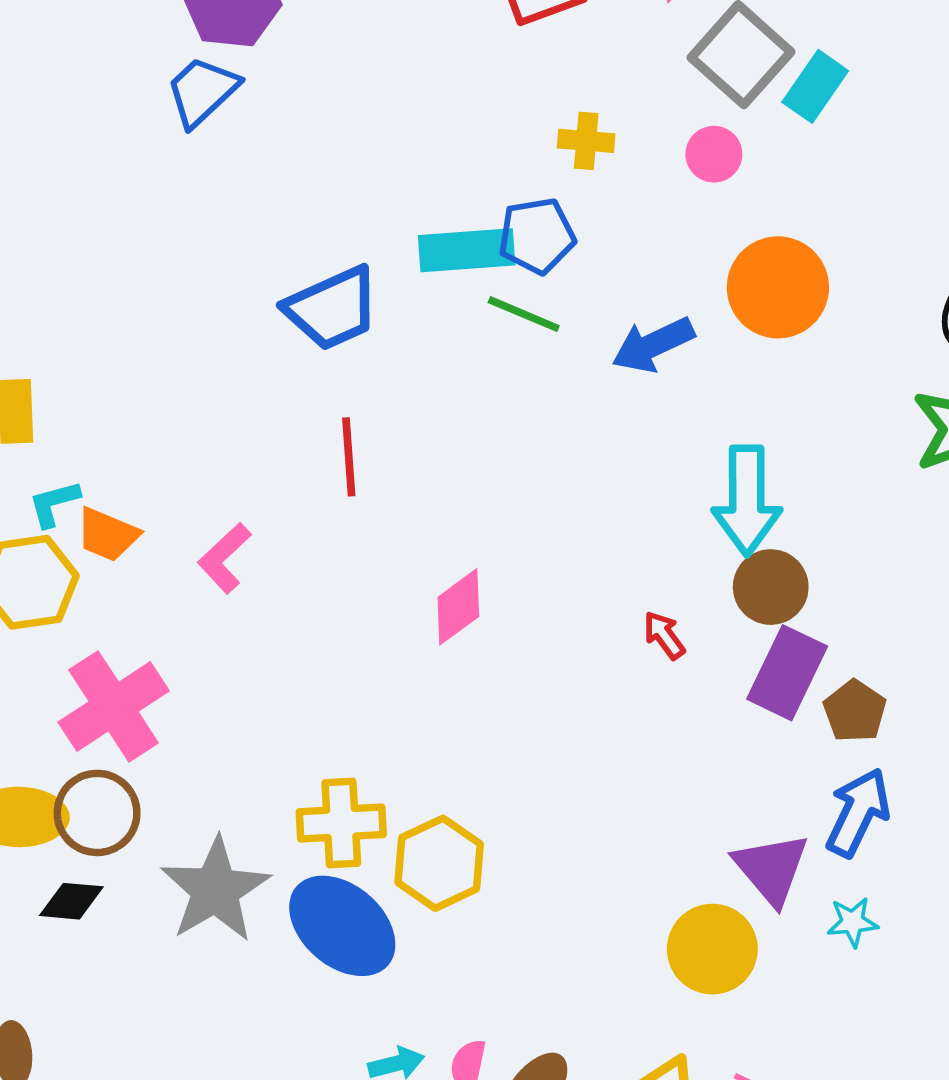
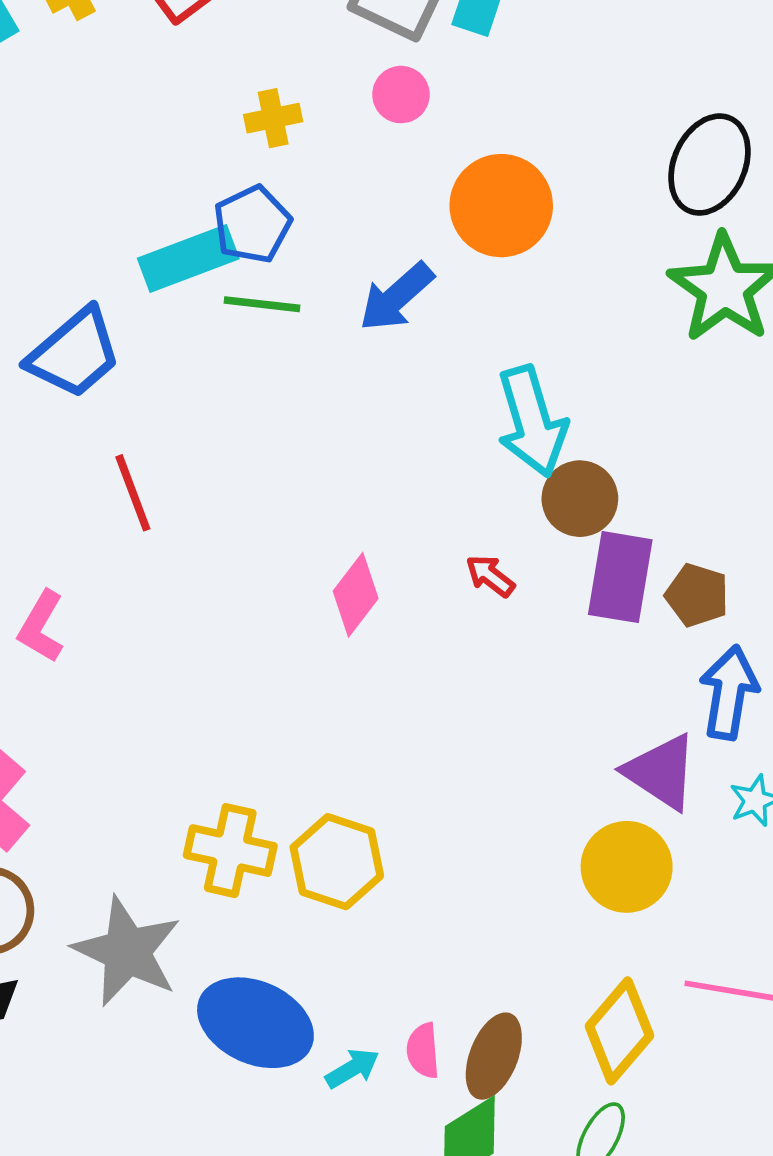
pink diamond: (458, 607) -> (356, 595), moved
yellow cross: (341, 823) -> (230, 851), turned 32
blue ellipse: (342, 926) -> (255, 1023), moved

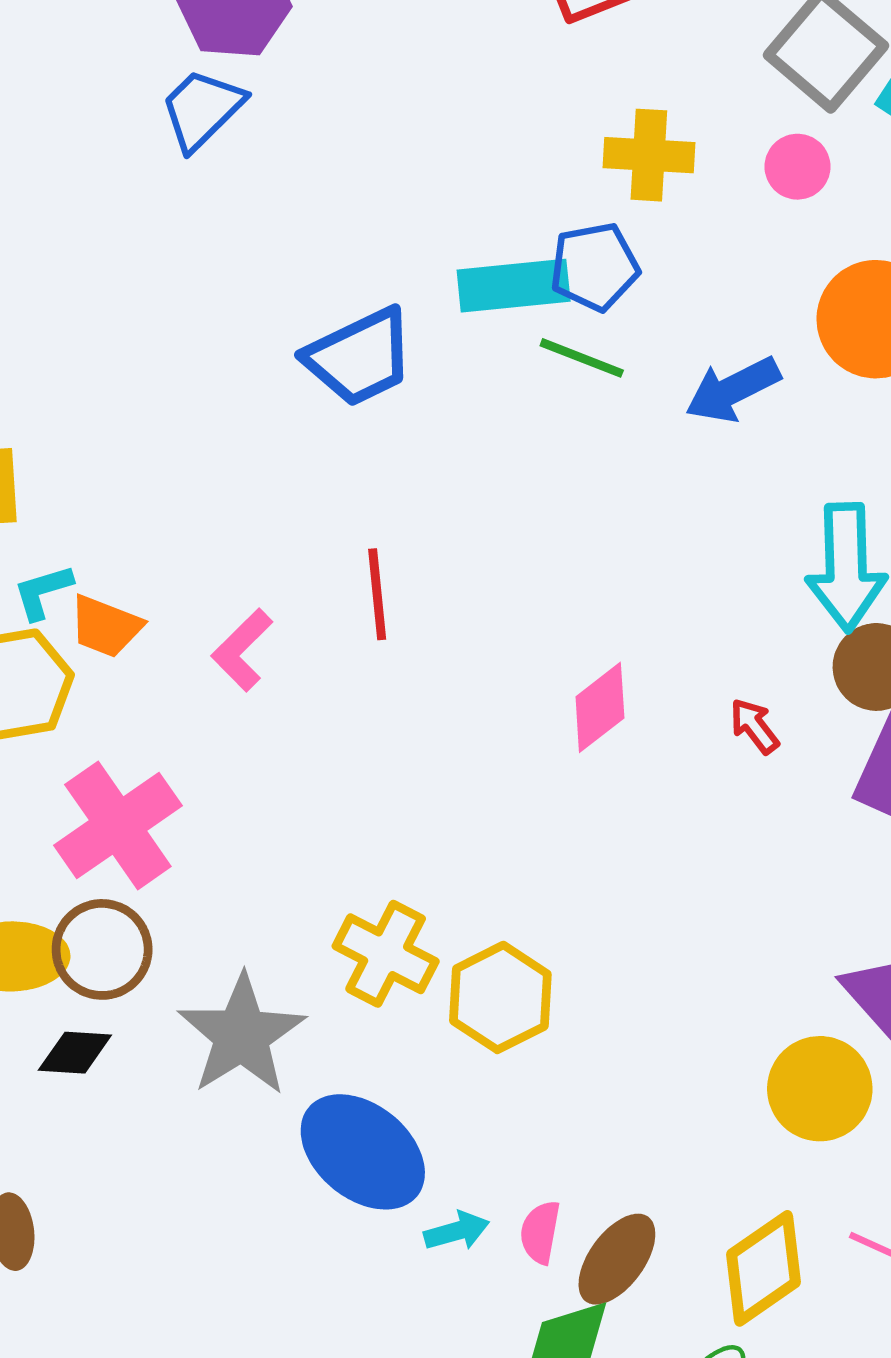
yellow cross: (273, 118) -> (649, 155), size x1.4
red line: (133, 493) -> (377, 594), moved

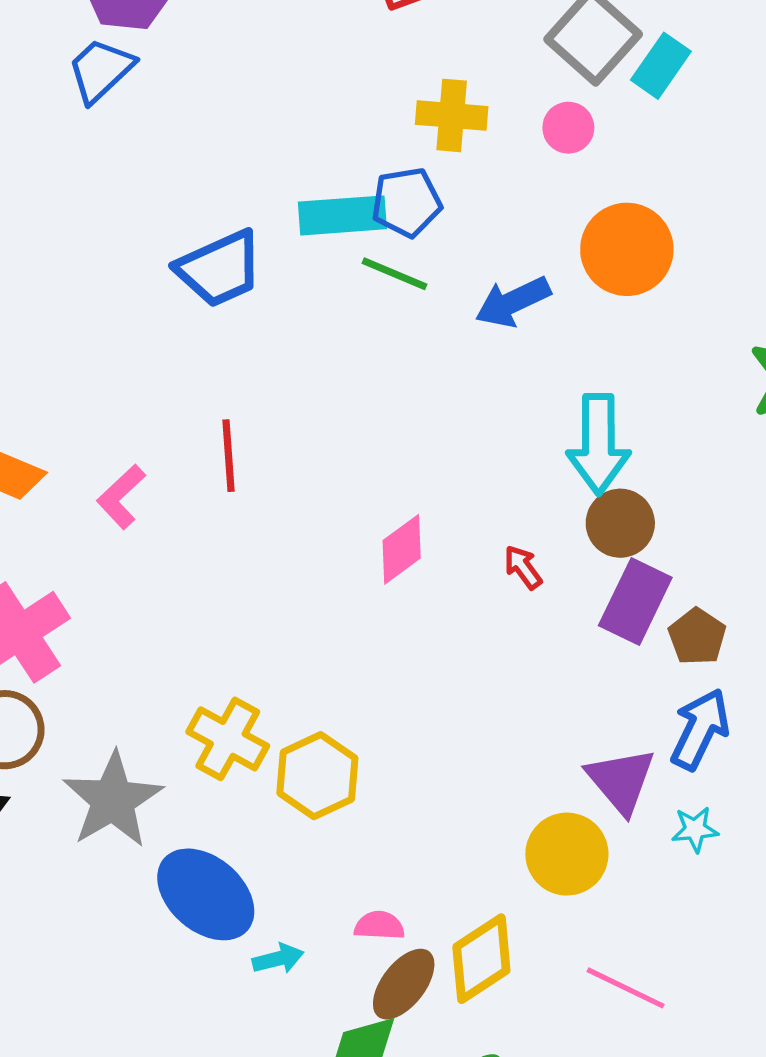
pink semicircle: (540, 1232) -> (379, 926), moved, turned 81
yellow diamond: (764, 1268) -> (481, 959), moved

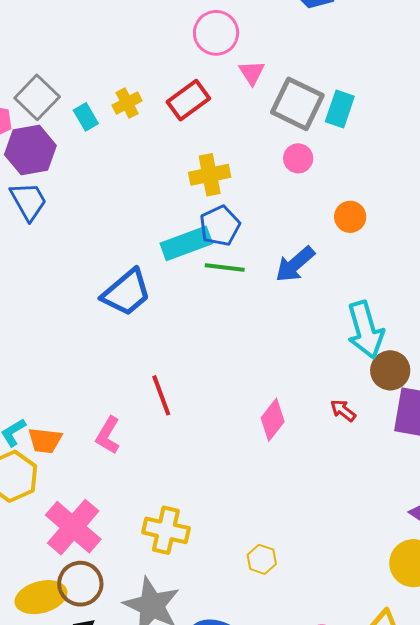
blue trapezoid: (101, 70) -> (28, 201), turned 120
yellow cross: (452, 115) -> (210, 175), moved
orange circle: (627, 249) -> (350, 217), size x0.6
yellow cross: (228, 739) -> (166, 530), moved
yellow hexagon: (317, 776) -> (262, 559), size x0.6

